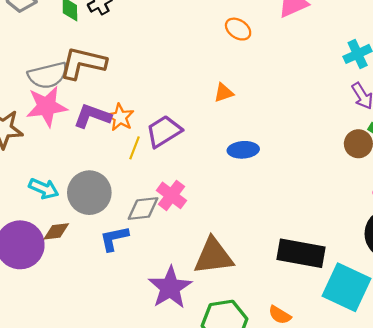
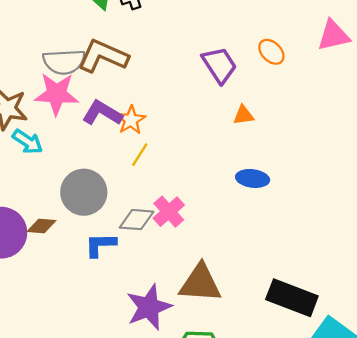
purple trapezoid: (164, 131) -> (219, 65), moved, turned 78
cyan arrow: (44, 189) -> (28, 142), moved

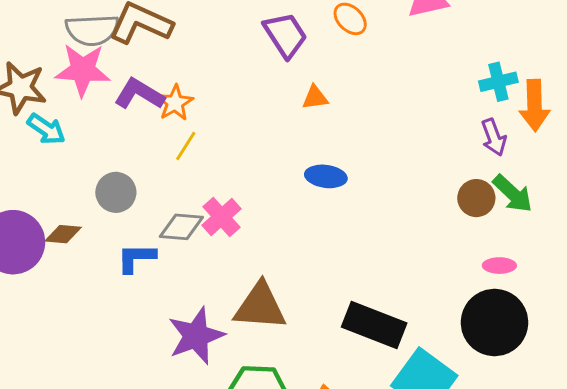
gray circle: (84, 192) -> (116, 192), size x0.7

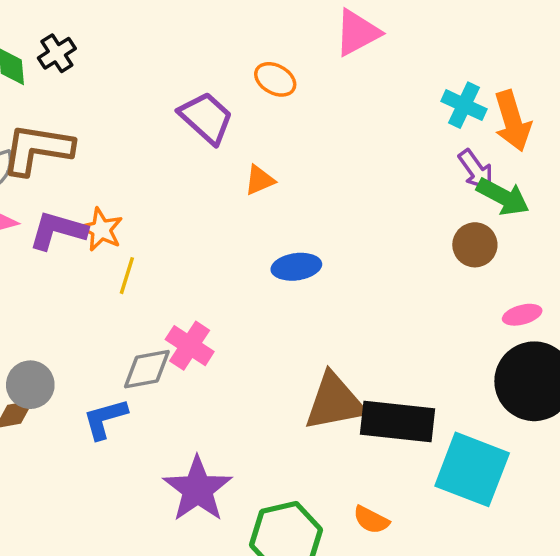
cyan cross: (498, 82) -> (464, 105), turned -36
gray circle: (116, 192) -> (30, 385), moved
green arrow: (513, 194) -> (503, 197), moved
brown triangle: (260, 306) -> (335, 402), moved

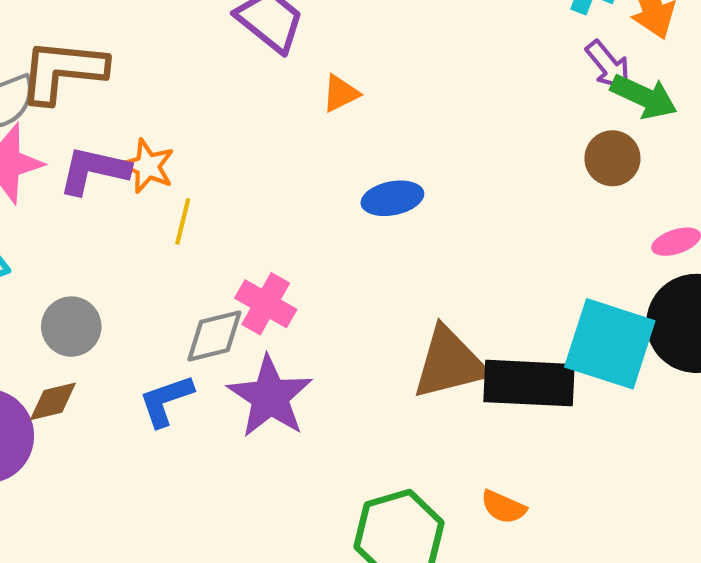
gray circle: (30, 385) -> (71, 327), moved
cyan square: (472, 469) -> (610, 344), moved
purple star: (198, 489) -> (270, 397), moved

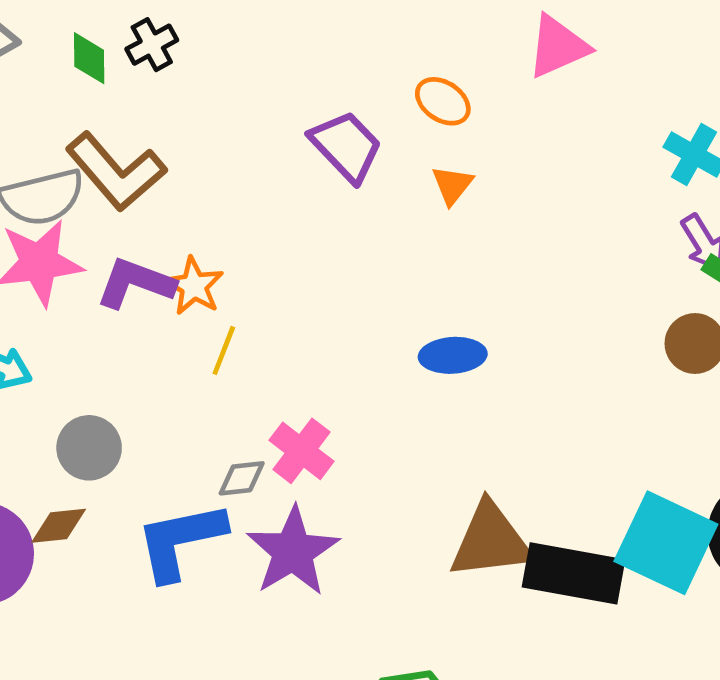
brown L-shape: (63, 71) -> (116, 172), turned -144
orange triangle: (341, 93) -> (452, 185), moved, turned -33
gray diamond: (214, 336) -> (242, 478), size x0.7
blue L-shape: (166, 400) -> (180, 541), size x1.5

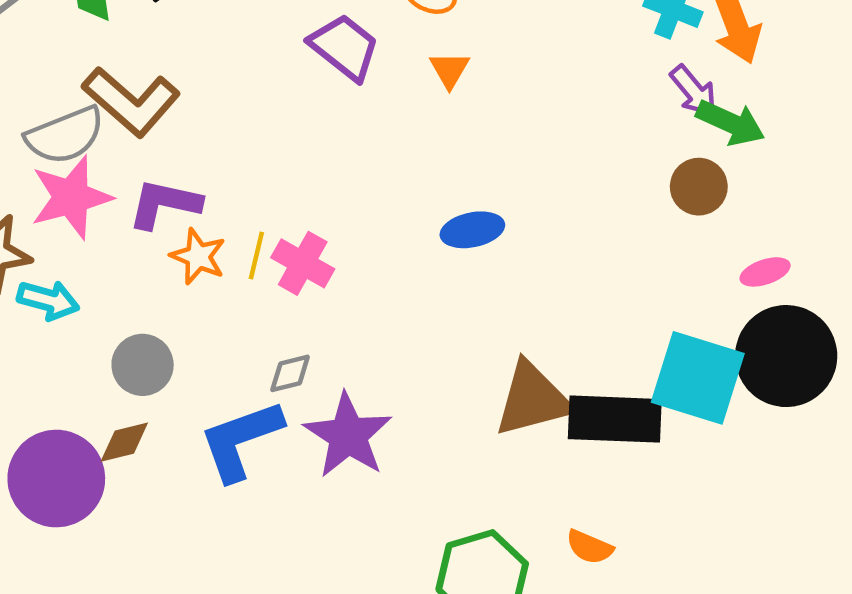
orange star: (194, 286) -> (198, 256), moved
pink cross: (302, 451) -> (303, 263), moved

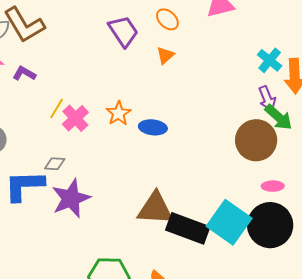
brown circle: (699, 187) -> (256, 140), size x1.6
purple L-shape: (164, 204) -> (24, 73), size x0.7
orange star: (198, 256) -> (119, 113), moved

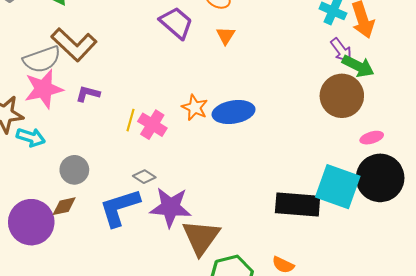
blue ellipse: (153, 127) -> (234, 112), size x1.4
gray diamond: (55, 164) -> (144, 177), turned 45
purple star: (71, 198) -> (171, 207), turned -30
brown triangle: (155, 209) -> (201, 237), moved, turned -42

